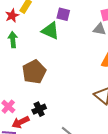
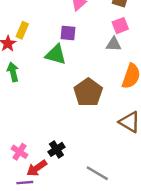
brown pentagon: (34, 72) -> (88, 92), moved

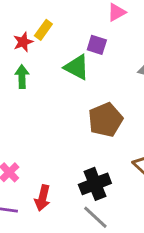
black cross: (56, 149) -> (95, 184), moved, size x1.5
red arrow: (37, 168) -> (43, 198), moved, turned -54

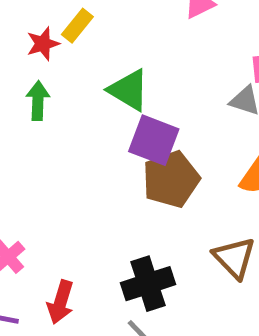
purple square: (97, 45) -> (154, 140), moved, size x1.5

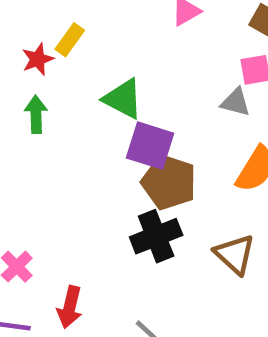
brown pentagon: (171, 179) -> (169, 182), turned -30
black cross: (148, 284) -> (156, 236), moved

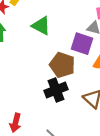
purple square: (150, 146) -> (82, 44), moved

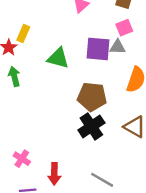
purple square: (82, 44) -> (98, 49), moved

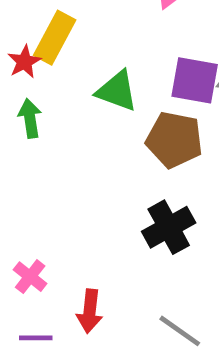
yellow rectangle: (23, 33) -> (55, 38), size x1.5
brown pentagon: (92, 97) -> (174, 140), moved

